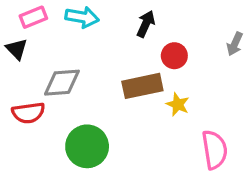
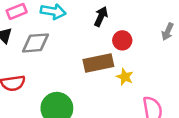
gray diamond: (62, 83) -> (36, 43), moved

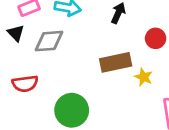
red circle: (122, 40) -> (156, 38), moved

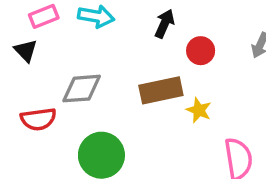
red circle: (156, 38) -> (201, 51), moved
gray diamond: (49, 41) -> (82, 89), moved

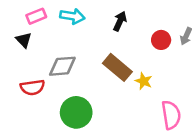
red circle: (201, 51) -> (161, 40), moved
brown rectangle: (161, 90) -> (117, 67), turned 52

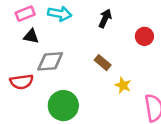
black triangle: (24, 40) -> (31, 36), moved, turned -35
brown rectangle: (117, 67) -> (103, 63), size x0.6
yellow star: (144, 81) -> (123, 85), moved

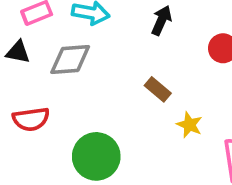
black triangle: (31, 36) -> (18, 52), moved
gray diamond: (50, 61) -> (70, 59), moved

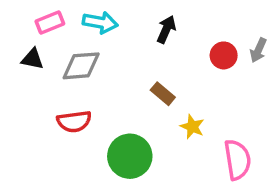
red semicircle: (31, 119) -> (74, 121), moved
green circle: (96, 156) -> (130, 156), moved

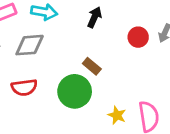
yellow star: (192, 127) -> (117, 115), moved
green circle: (130, 156) -> (75, 91), moved

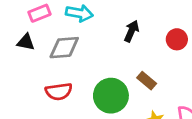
black arrow: (94, 17) -> (132, 31), moved
brown rectangle: (92, 66) -> (147, 81), moved

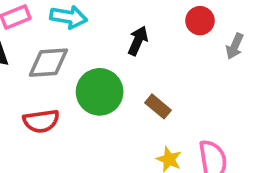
red circle: (177, 39) -> (200, 21), moved
green circle: (111, 96) -> (100, 92), moved

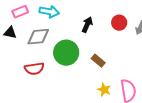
red circle: (200, 21) -> (119, 23), moved

